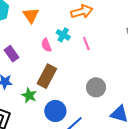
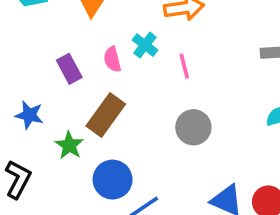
purple rectangle: (11, 54) -> (69, 69), moved
gray circle: (96, 87) -> (193, 127), moved

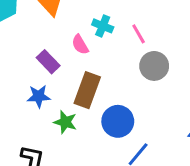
blue star: (29, 115) -> (39, 96), moved
gray circle: (193, 127) -> (154, 66), moved
blue circle: (113, 180) -> (118, 121), moved

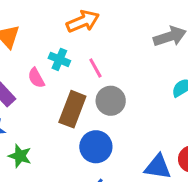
brown rectangle: (87, 90) -> (72, 109), moved
blue circle: (118, 121) -> (96, 147), moved

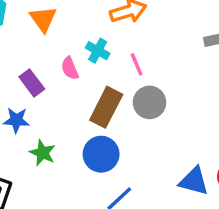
blue circle: (96, 147) -> (101, 154), moved

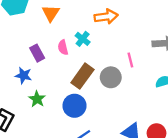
pink line: (137, 64) -> (130, 60), moved

